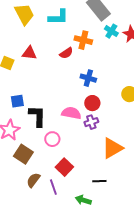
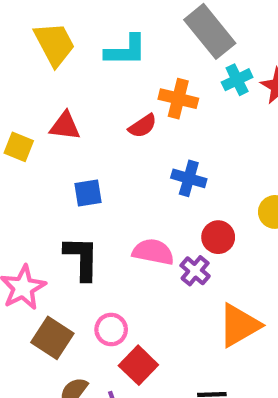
cyan cross: (111, 31) -> (237, 80), turned 32
blue square: (17, 101) -> (88, 193), moved
red circle: (92, 103) -> (218, 237), moved
purple cross: (91, 122) -> (195, 271), turned -32
pink circle: (52, 139) -> (111, 330), moved

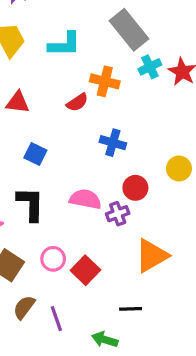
blue square: (88, 193) -> (35, 154), turned 35
purple cross: (195, 271) -> (118, 214), turned 30
red square: (138, 365) -> (85, 270), moved

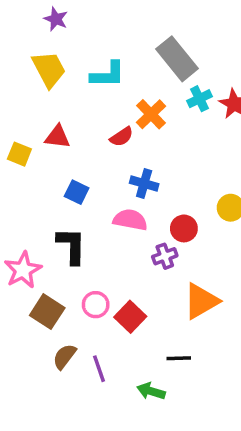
orange cross: (105, 81) -> (151, 114), turned 32
blue cross: (113, 143) -> (144, 183), moved
pink semicircle: (85, 199) -> (130, 220), moved

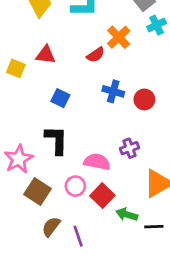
pink semicircle: (130, 220) -> (97, 162), moved
red circle: (184, 228) -> (144, 99), moved
black line: (179, 358) -> (154, 227), moved
green arrow: (151, 391) -> (127, 214), moved

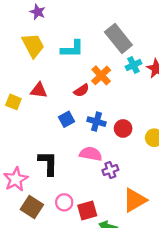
blue square: (60, 98) -> (66, 119), moved, turned 35
pink semicircle: (97, 162) -> (91, 154), moved
red square: (102, 196) -> (87, 210), turned 30

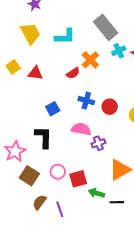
yellow square: (13, 102) -> (13, 67), moved, turned 32
blue square: (66, 119) -> (53, 109), moved

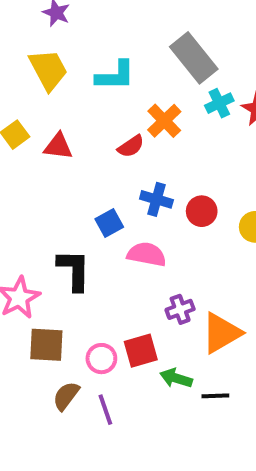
blue square: (53, 109) -> (109, 223), moved
purple cross: (98, 143) -> (180, 309), moved
pink circle: (58, 172) -> (101, 359), moved
brown square: (29, 176) -> (46, 345), turned -30

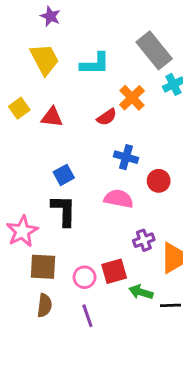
red circle: (202, 211) -> (159, 181), moved
blue square: (109, 223) -> (64, 175), moved
brown semicircle: (66, 396) -> (44, 305), moved, turned 150

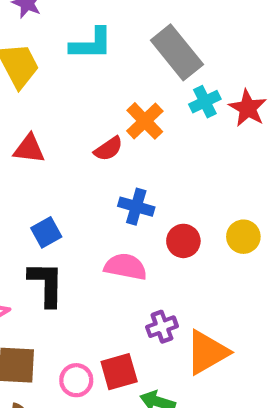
cyan L-shape: (95, 64) -> (91, 44), moved

